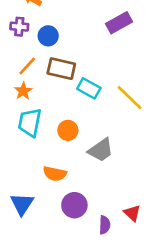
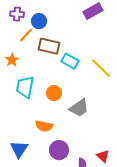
orange line: (27, 66) -> (26, 35), moved
orange star: (23, 91) -> (12, 60), moved

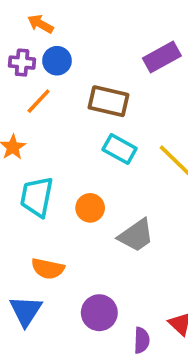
blue circle: (39, 21) -> (57, 61), moved
brown rectangle: (49, 46) -> (108, 101), moved
orange semicircle: (44, 126) -> (48, 269), moved

